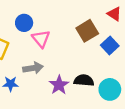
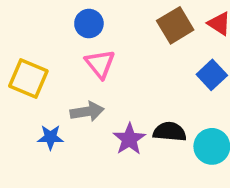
blue circle: (24, 23) -> (89, 24), moved
brown square: (87, 31) -> (175, 25), moved

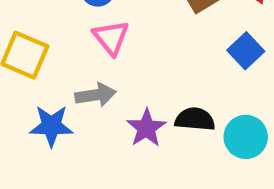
blue star: (50, 137) -> (51, 126), size x1.4

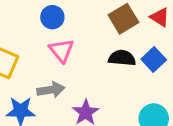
black semicircle: (195, 119) -> (122, 58), moved

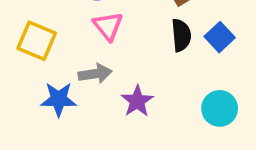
black semicircle: (122, 58) -> (181, 35), turned 80

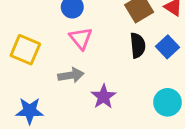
blue star: (59, 99) -> (30, 111), moved

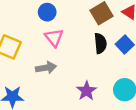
purple star: (104, 97) -> (86, 91), moved

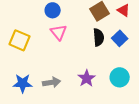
gray arrow: (46, 68) -> (52, 82), moved

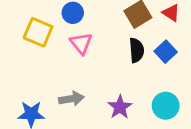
yellow square: (20, 40) -> (38, 32), moved
gray arrow: (52, 82) -> (71, 99), moved

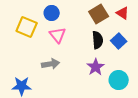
gray arrow: (71, 99) -> (51, 64), moved
purple star: (120, 107) -> (96, 67), moved

